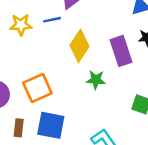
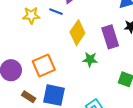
blue line: (52, 20) -> (56, 12), turned 32
brown rectangle: (19, 128) -> (29, 97), turned -64

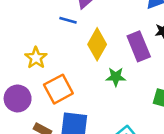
yellow star: (31, 15) -> (36, 58), moved, turned -30

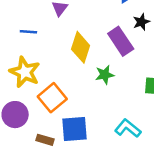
blue line: (68, 20) -> (28, 32), moved
yellow star: (36, 58) -> (25, 72), size x1.4

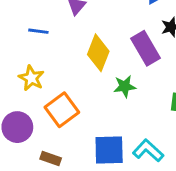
yellow star: (25, 72) -> (31, 78), size x0.7
blue square: (74, 129) -> (109, 150), moved

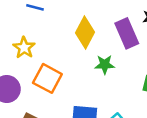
orange square: (62, 110) -> (47, 78), turned -32

